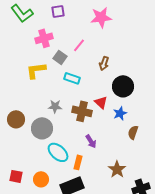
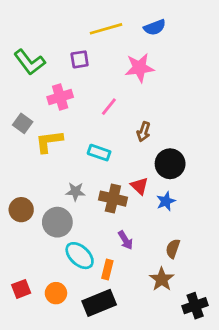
gray square: (60, 57) -> (23, 123), moved
brown semicircle: (133, 132) -> (173, 249), moved
red square: (16, 176) -> (21, 289), turned -32

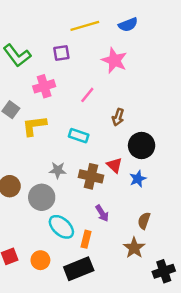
pink star: (139, 68) -> (114, 60), turned 30

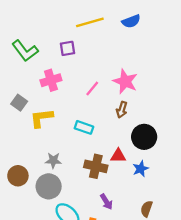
pink star: (114, 60) -> (125, 81), moved
red triangle: (114, 165) -> (118, 156), turned -42
gray star: (58, 170) -> (53, 160), moved

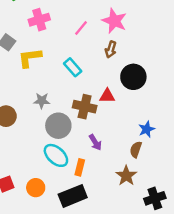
cyan rectangle: (84, 127) -> (73, 67), turned 30
blue star: (141, 169) -> (147, 129), moved
gray circle: (49, 186) -> (58, 126), moved

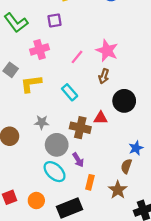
purple arrow: (95, 142) -> (78, 160), moved
orange rectangle: (80, 167) -> (90, 182), moved

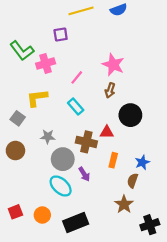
green L-shape: (16, 23) -> (22, 51), moved
pink line: (77, 57) -> (77, 77), moved
gray square: (11, 70) -> (18, 118), moved
orange rectangle: (90, 182) -> (113, 160), moved

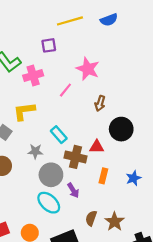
pink star: (113, 65) -> (88, 69), moved
cyan rectangle: (76, 106) -> (59, 135), moved
brown semicircle: (133, 181) -> (91, 218), moved

